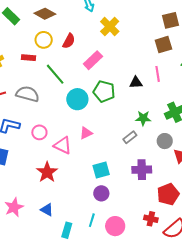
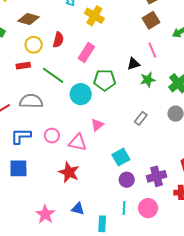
green star: (143, 118) -> (148, 80), moved
purple cross: (142, 170) -> (157, 176), moved

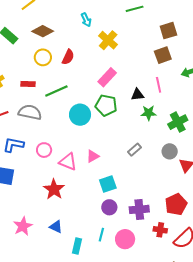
pink rectangle: (86, 53) -> (107, 77), moved
red rectangle: (23, 66) -> (28, 84), moved
green line: (53, 75) -> (56, 91), turned -70
pink triangle: (97, 125) -> (93, 156), moved

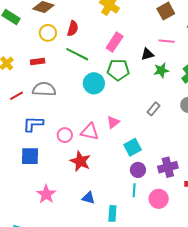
pink line: (159, 85) -> (167, 41), turned -63
green line: (56, 91) -> (77, 54), moved, turned 60
pink circle: (44, 150) -> (65, 135), moved
pink star: (23, 226) -> (46, 194), moved
cyan line: (101, 235) -> (134, 190), moved

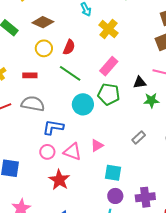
blue L-shape: (33, 124) -> (53, 127), moved
cyan square: (133, 147) -> (113, 173), turned 30

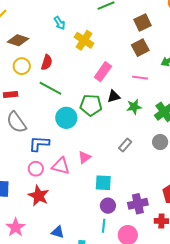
pink rectangle: (109, 66) -> (103, 72), moved
black triangle: (140, 82) -> (114, 96), moved
gray semicircle: (33, 104) -> (16, 122), turned -130
red star: (59, 180) -> (39, 196), moved

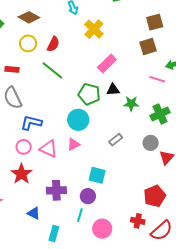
pink line: (140, 78) -> (157, 79), moved
cyan circle: (66, 118) -> (78, 120), moved
cyan square: (103, 183) -> (97, 175), moved
purple cross: (138, 204) -> (56, 190), moved

